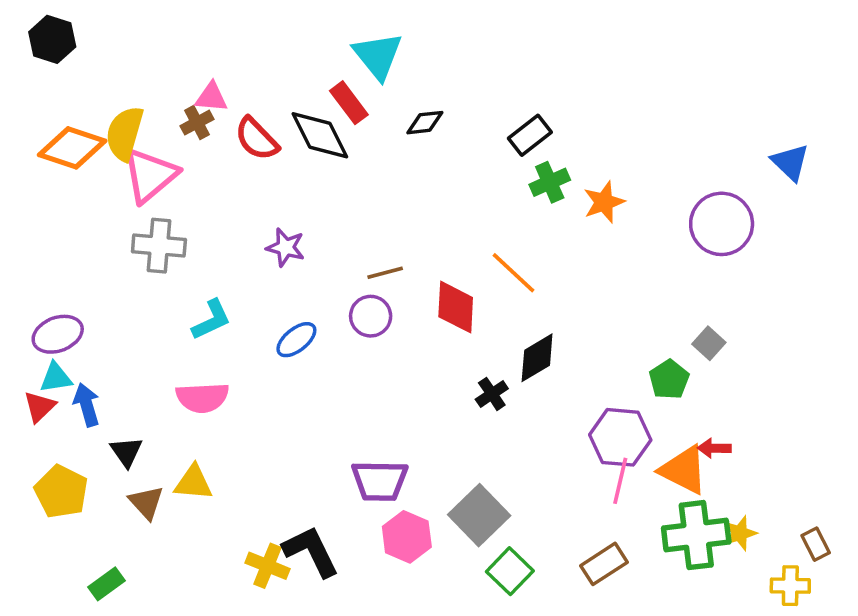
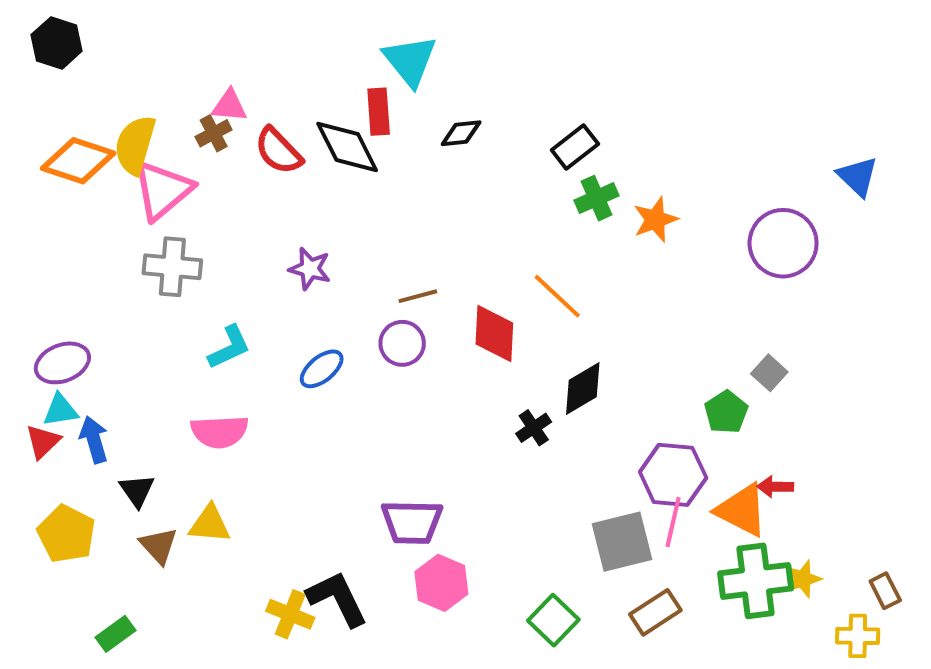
red rectangle: (349, 103) -> (379, 112), turned 33
gray square: (479, 515) -> (622, 542), moved, turned 30

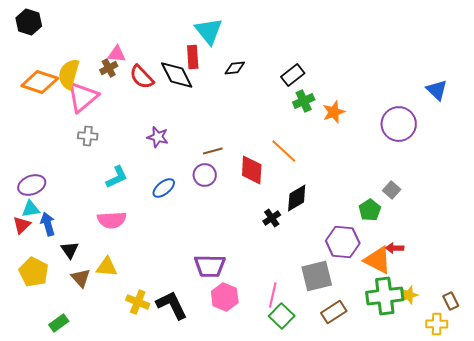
gray cross: (172, 267) -> (88, 136), size x0.7
pink line: (673, 522) -> (273, 295), moved
yellow cross: (290, 614) -> (138, 302), moved

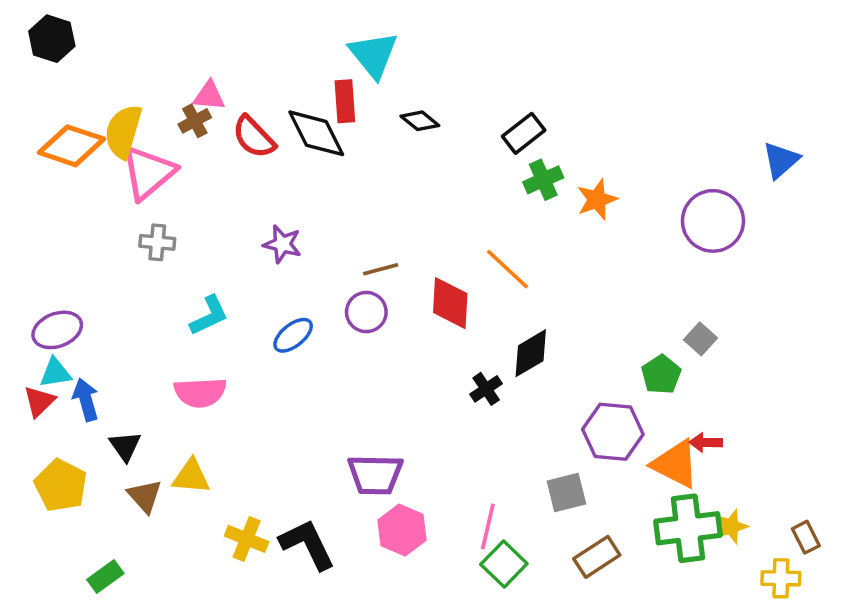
black diamond: (235, 68) -> (420, 121), turned 45
blue triangle: (437, 90) -> (781, 160), turned 35
gray square: (317, 276) -> (566, 493), size x0.7

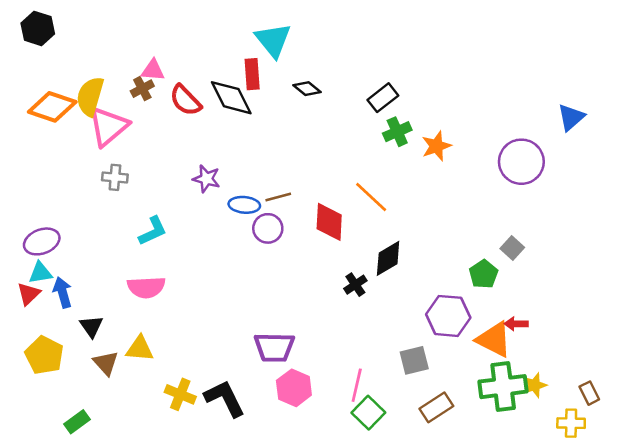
blue ellipse: (293, 335) -> (244, 205), moved, turned 44

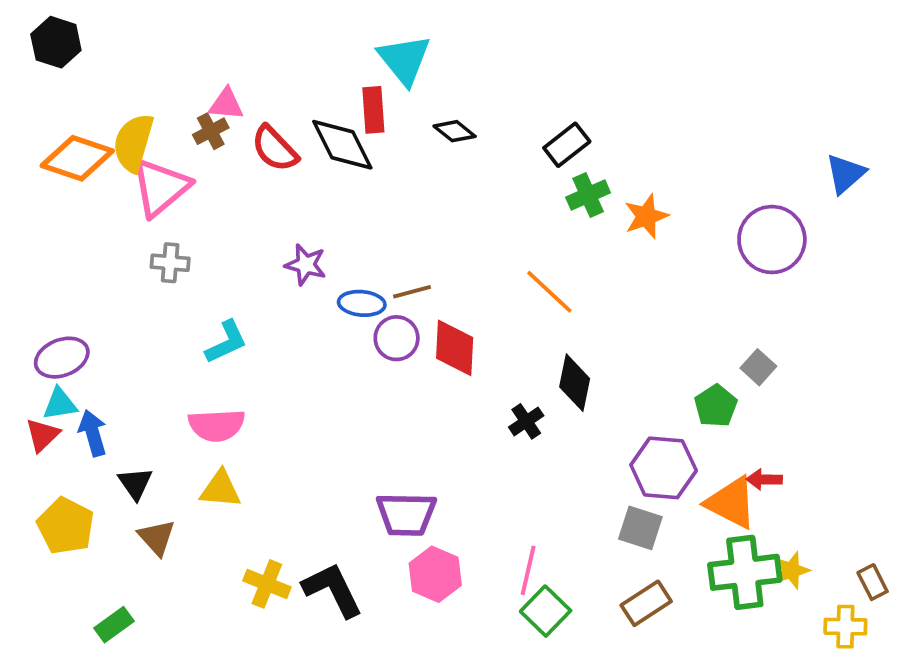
red diamond: (329, 222) -> (455, 348), moved
black diamond: (388, 258) -> (575, 383), turned -48
yellow triangle: (140, 349) -> (220, 489), moved
gray square: (414, 360) -> (640, 528), moved, turned 32

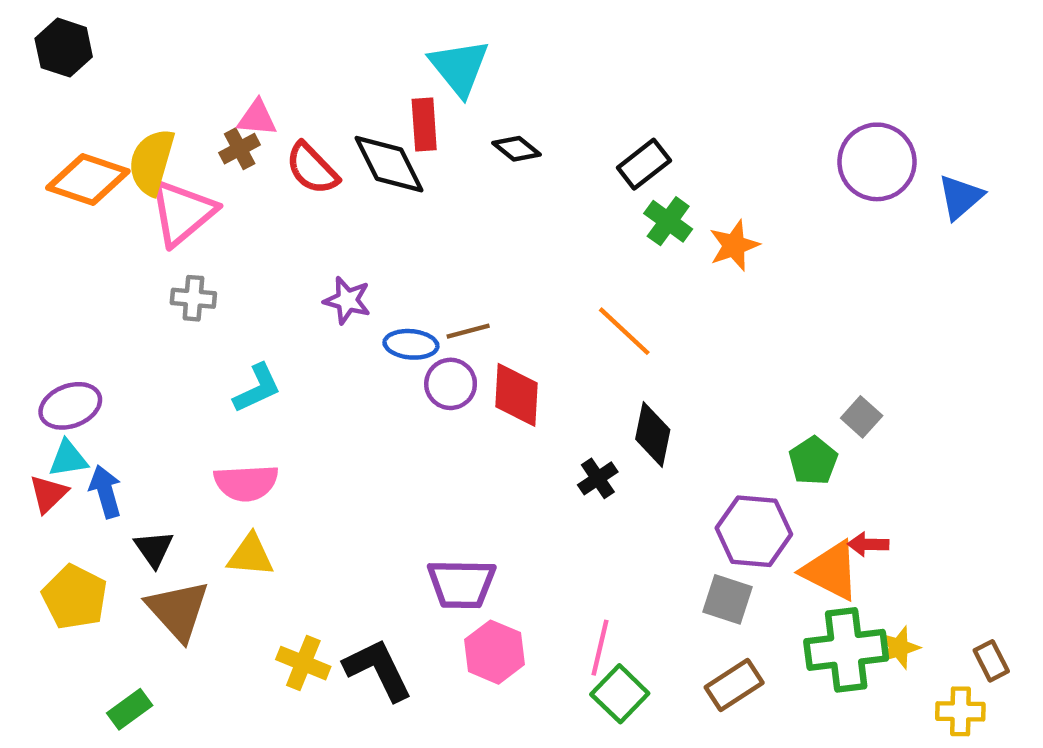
green cross: (588, 195) -> (668, 221), turned -30
purple circle: (772, 240) -> (877, 162), moved
brown triangle: (157, 538) -> (178, 610), size x1.5

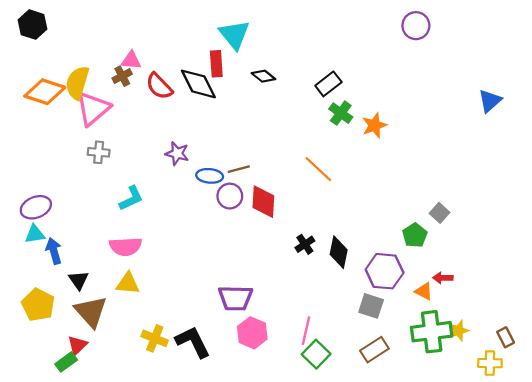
purple circle: (877, 162) -> (416, 26), moved, size x0.7
black diamond: (653, 434) -> (339, 252), moved
red triangle: (48, 494) -> (77, 345), moved
orange triangle: (831, 571) -> (424, 291), size x0.6

